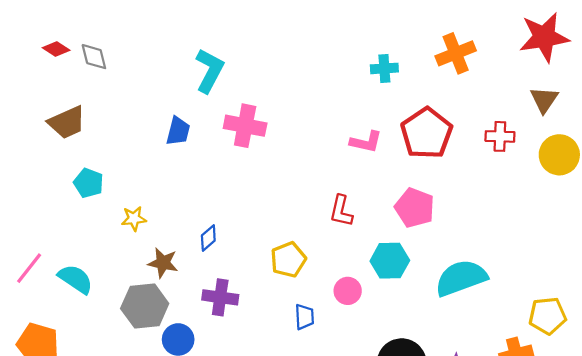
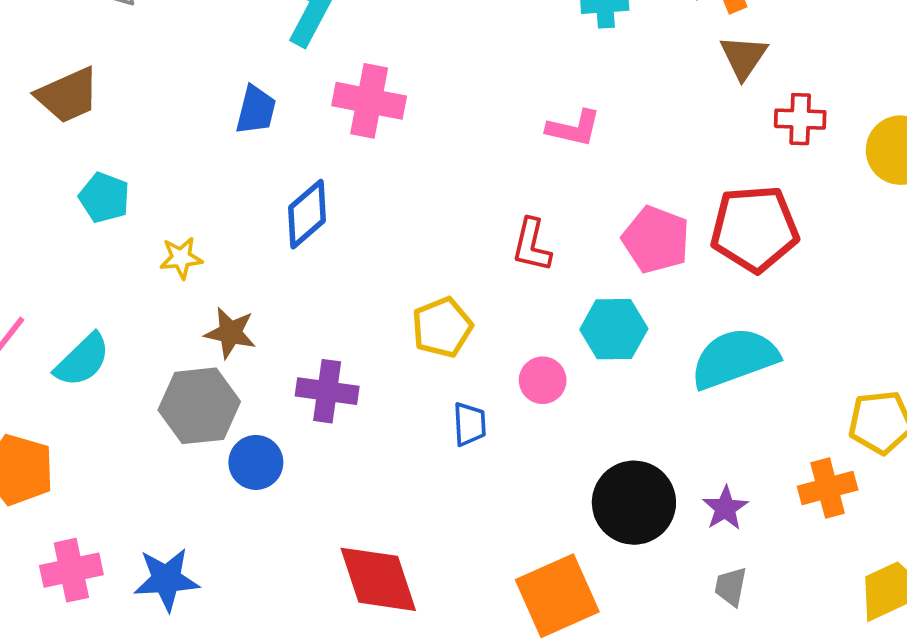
brown triangle: (544, 100) -> (744, 57), moved
red pentagon: (426, 133) -> (754, 229), moved, turned 30
blue diamond: (208, 238) -> (307, 214), moved, size x1.5
cyan semicircle: (76, 279) -> (82, 360), turned 102

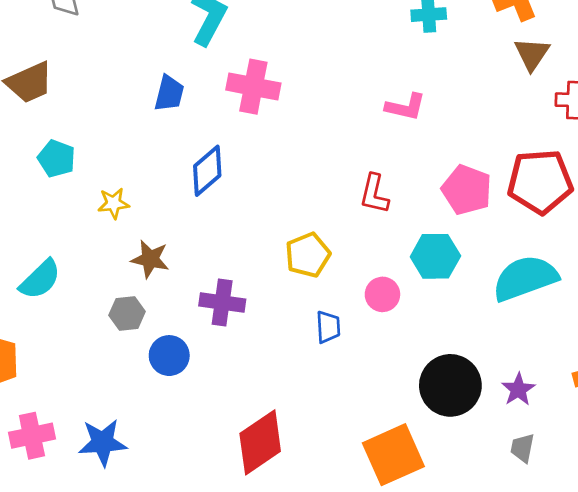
gray hexagon: (199, 406) -> (127, 313), size x0.6
red diamond: (378, 579) -> (260, 442), turned 74

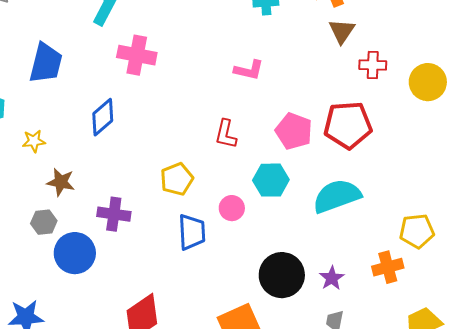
blue trapezoid: (169, 93) -> (46, 63), moved, size x1.5
blue trapezoid: (328, 327) -> (192, 232), size x1.5
blue circle: (169, 356) -> (75, 253), size x1.4

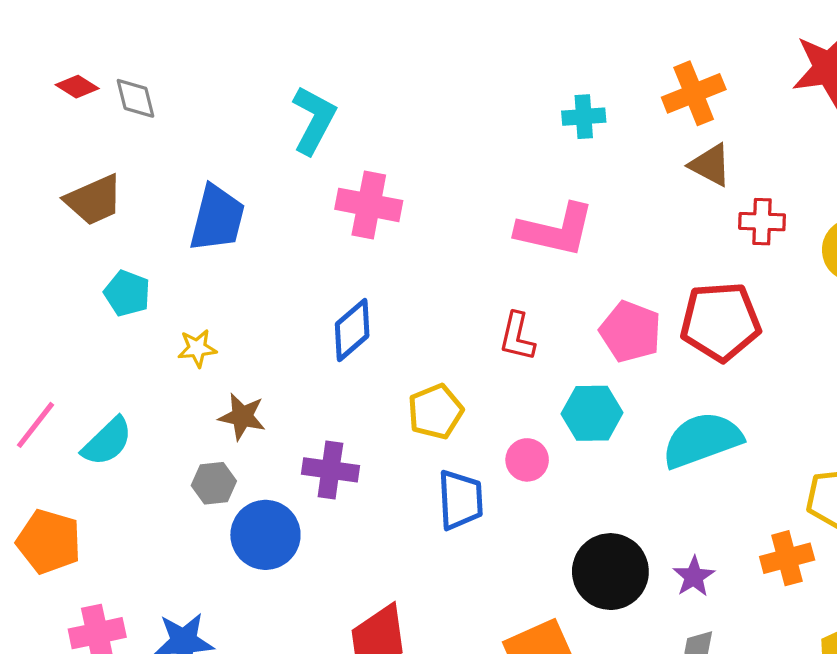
brown triangle: (342, 31) -> (710, 165), turned -36
pink L-shape: (249, 70) -> (555, 230), size x1.6
blue diamond: (103, 117) -> (352, 330), moved

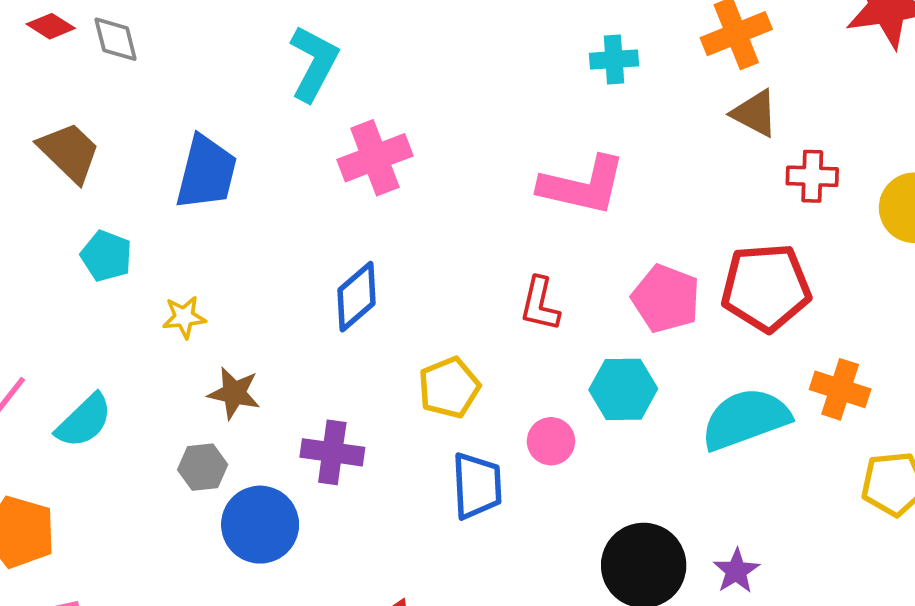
brown trapezoid: (94, 200) -> (69, 152), turned -112
pink cross: (369, 205) -> (375, 158), turned -32
orange cross: (787, 558) -> (840, 389), moved, turned 33

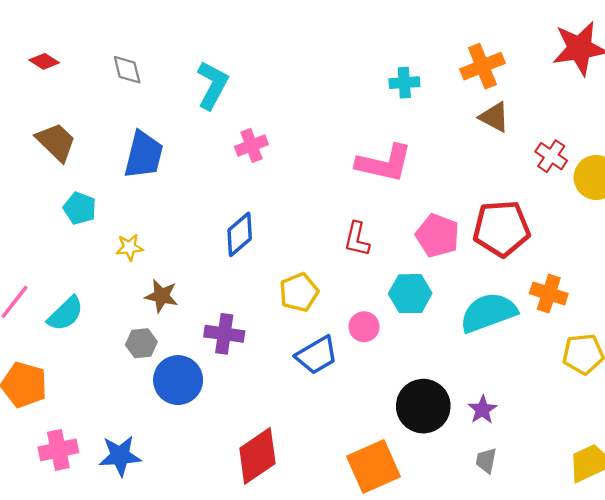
gray diamond: (116, 39) -> (127, 70), moved
pink cross: (375, 158) -> (251, 145), size x0.7
red cross: (812, 176) -> (551, 156), moved, turned 32
blue trapezoid: (477, 486) -> (317, 355), turned 63

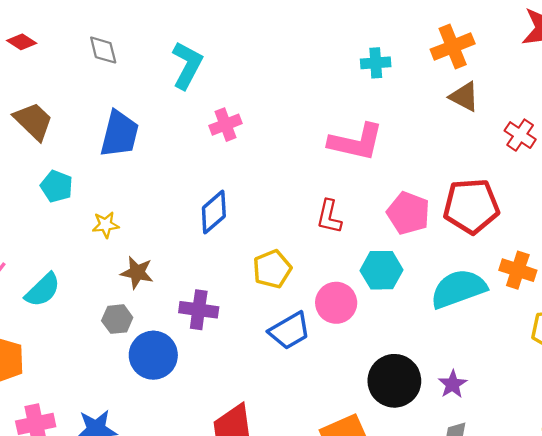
pink circle: (364, 327) -> (336, 303), size x1.4

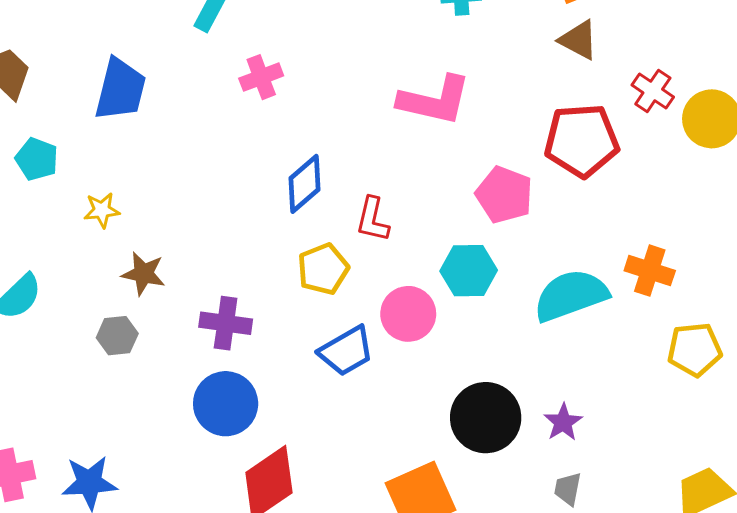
red pentagon: (471, 206) -> (582, 141), moved
blue diamond: (214, 212) -> (305, 184), moved
red L-shape: (329, 217) -> (373, 219), moved
blue circle: (153, 355) -> (226, 404), moved

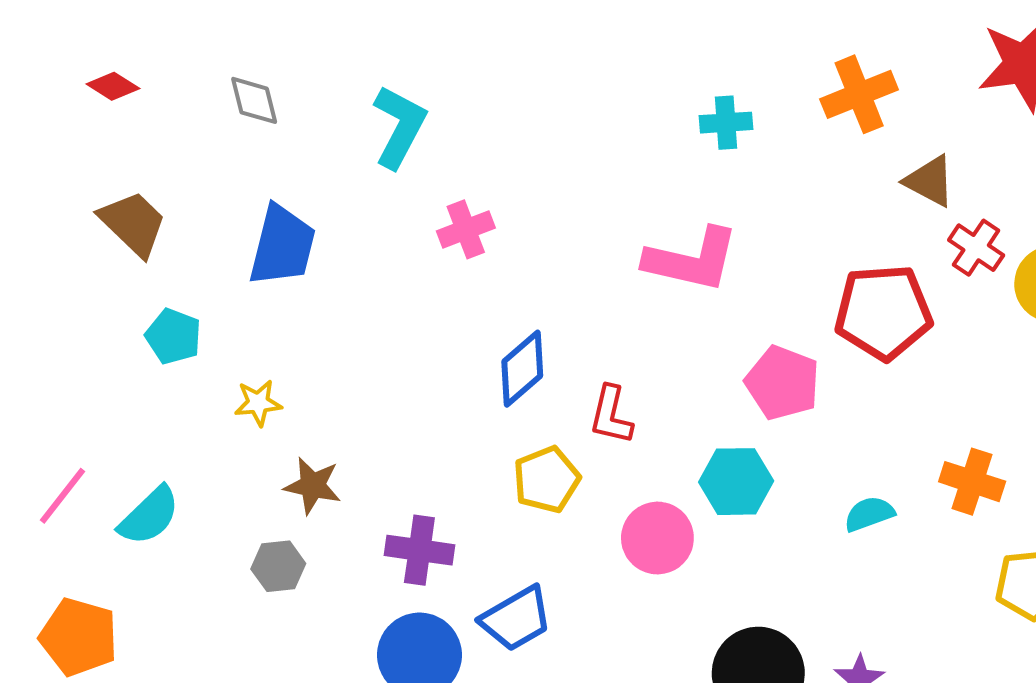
brown triangle: (579, 40) -> (930, 181), moved
cyan semicircle: (571, 295) -> (869, 514), size x0.5
blue trapezoid: (346, 351) -> (516, 619), moved

